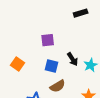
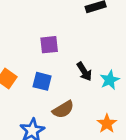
blue square: (52, 66) -> (42, 81), moved

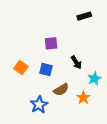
cyan star: (110, 80) -> (94, 79), moved
orange star: (107, 124) -> (83, 98), moved

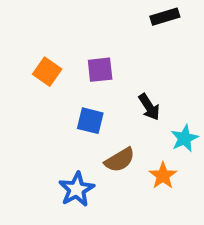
orange square: (21, 67) -> (47, 72), moved

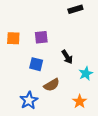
orange square: (47, 72) -> (13, 38), turned -32
orange star: (163, 176) -> (80, 101), moved

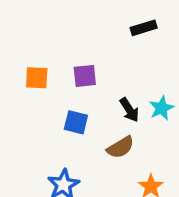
cyan star: (86, 73) -> (161, 108), moved
brown semicircle: (52, 85) -> (120, 147), moved

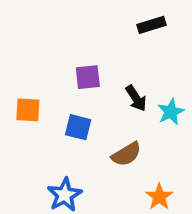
orange square: (37, 78) -> (28, 110), moved
black arrow: (129, 110) -> (136, 98), moved

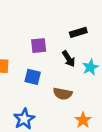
black rectangle: (151, 25) -> (78, 32), moved
brown semicircle: (126, 154) -> (63, 94), turned 42

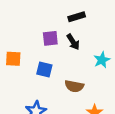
black rectangle: (78, 32) -> (77, 17), moved
black arrow: (69, 59) -> (73, 42), moved

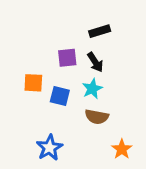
orange square: (13, 59) -> (33, 83), moved
cyan star: (102, 60) -> (92, 89), moved

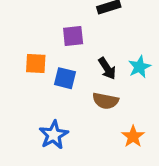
black arrow: (95, 62) -> (107, 68), moved
cyan star: (92, 89) -> (140, 67), moved

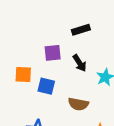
black arrow: (107, 68) -> (80, 63), moved

